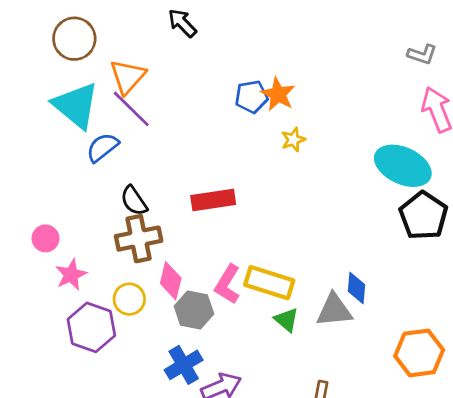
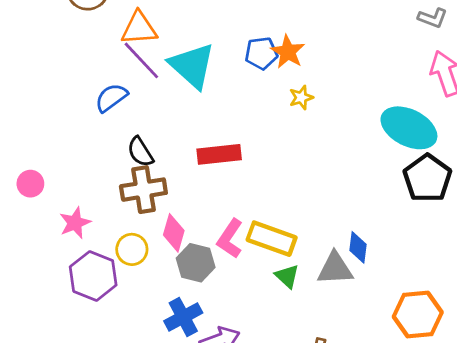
orange triangle: (128, 77) -> (139, 28), turned 42
cyan triangle: (76, 105) -> (192, 66), moved
pink circle: (45, 238) -> (30, 184), moved

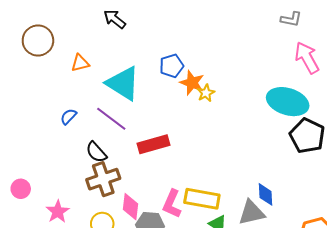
orange triangle: (139, 28) -> (80, 63), size x0.7
orange star: (288, 52) -> (192, 83), moved
purple line: (141, 60) -> (111, 119), moved
blue semicircle: (111, 98) -> (68, 117), size x0.7

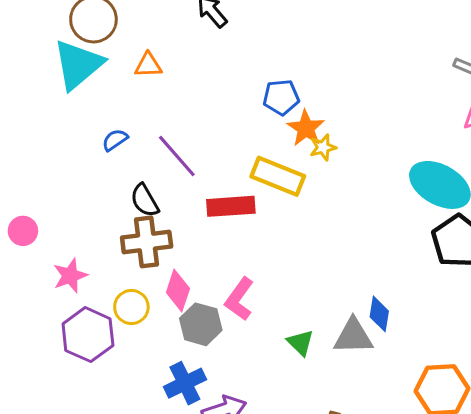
cyan triangle: (123, 83) -> (78, 65), moved, turned 36
yellow rectangle: (202, 199) -> (278, 176), moved

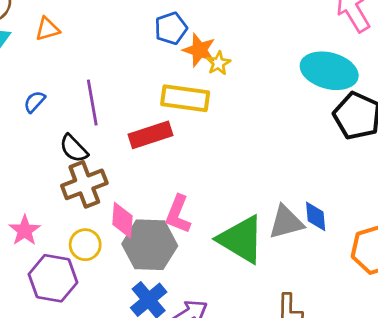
purple line: (177, 156) -> (92, 103), turned 45
blue diamond: (379, 314) -> (316, 216), moved
gray hexagon: (201, 324) -> (150, 245), size x1.4
green triangle: (300, 343) -> (241, 239), size x2.0

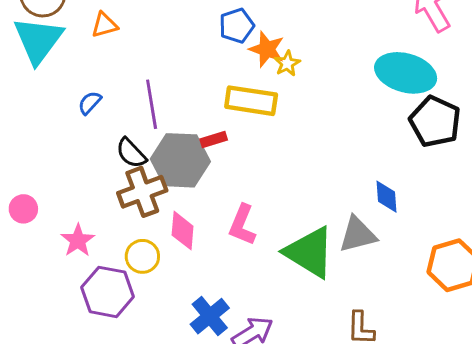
red rectangle: (151, 135) -> (214, 140), size x0.6
blue diamond: (316, 216) -> (386, 197), moved
gray hexagon: (150, 245) -> (180, 160), moved

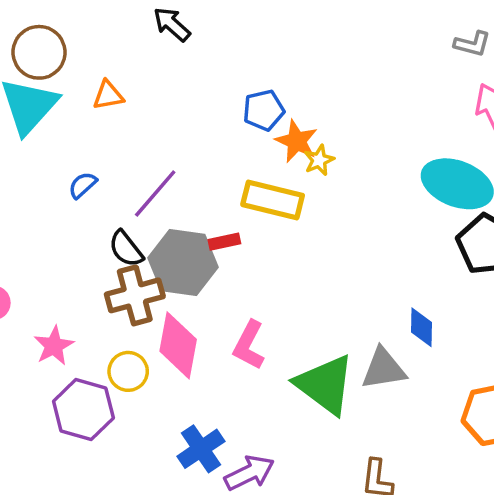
purple line: (152, 104) -> (155, 193), turned 45
pink diamond: (183, 231) -> (178, 345), size x1.4

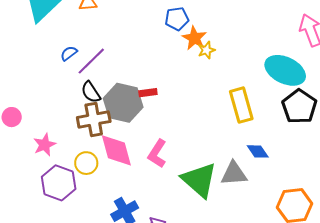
purple line: (155, 193) -> (91, 61), moved
yellow rectangle: (273, 200) -> (241, 105), moved, turned 56
blue diamond: (421, 327) -> (258, 151), turned -40
pink diamond: (178, 345) -> (116, 150), turned -30

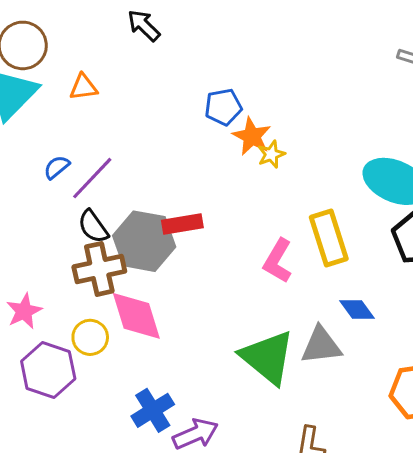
red rectangle: (148, 93) -> (182, 224), size x1.4
pink L-shape: (157, 154) -> (278, 261), moved

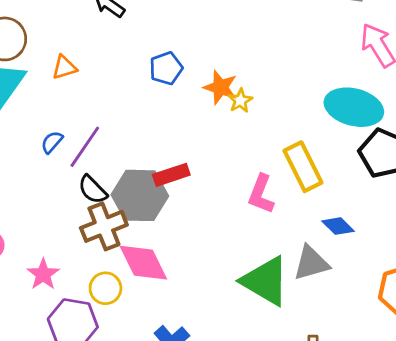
blue pentagon: (223, 107) -> (166, 68), moved

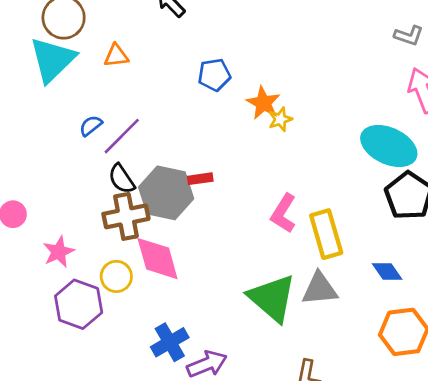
yellow rectangle: (303, 167) -> (326, 234), moved
red rectangle: (171, 175) -> (200, 179), size x0.7
blue diamond: (338, 226) -> (387, 271), moved

